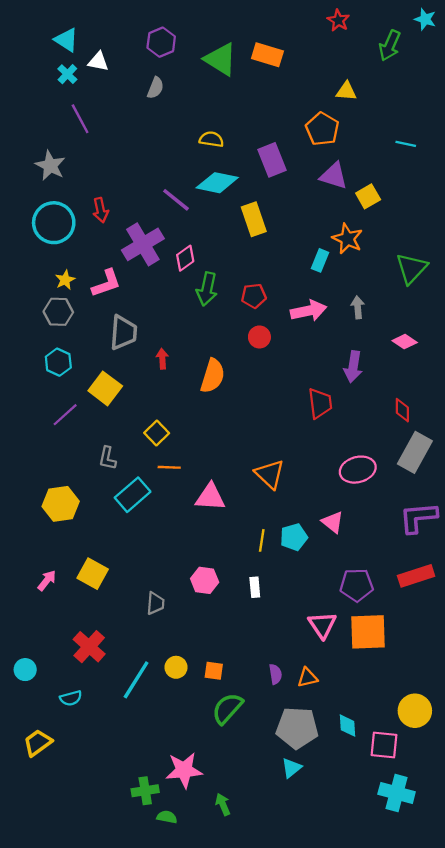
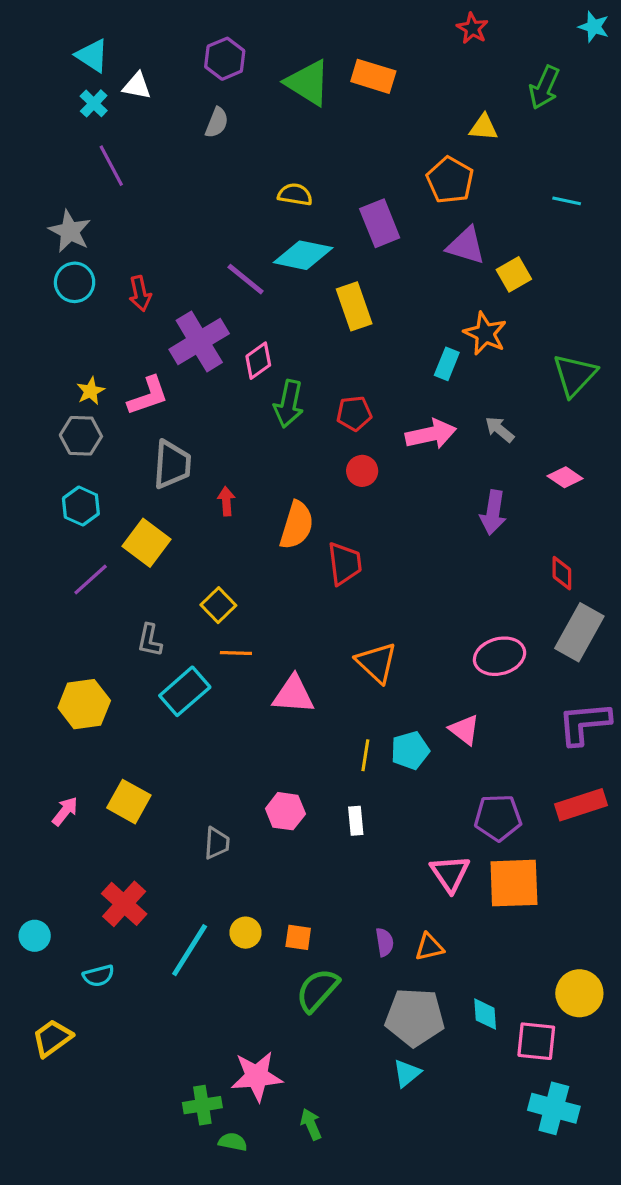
green arrow: (390, 46) -> (544, 87), moved
cyan circle: (54, 223) -> (75, 282), moved, size x0.7
gray arrow: (358, 307) -> (500, 429), turned -45
red trapezoid: (320, 403) -> (345, 564), moved

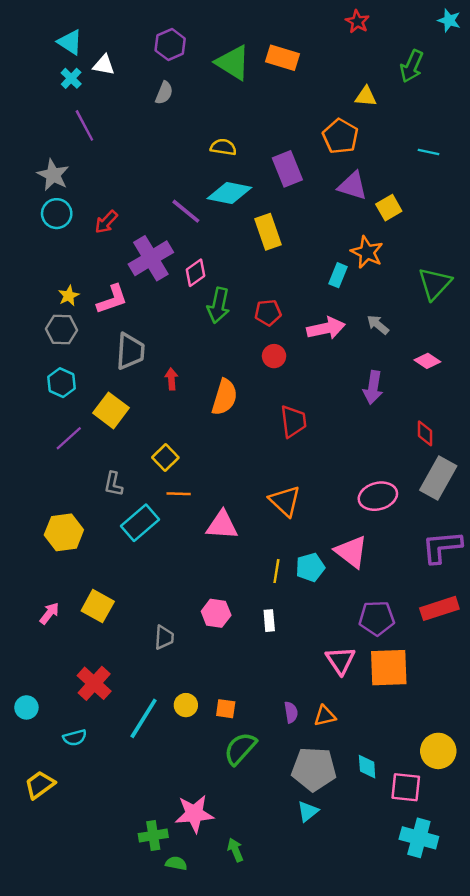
red arrow: (140, 294) -> (106, 222), turned 55
red trapezoid: (345, 564) -> (293, 421), moved
pink triangle: (464, 730) -> (351, 552), size x1.4

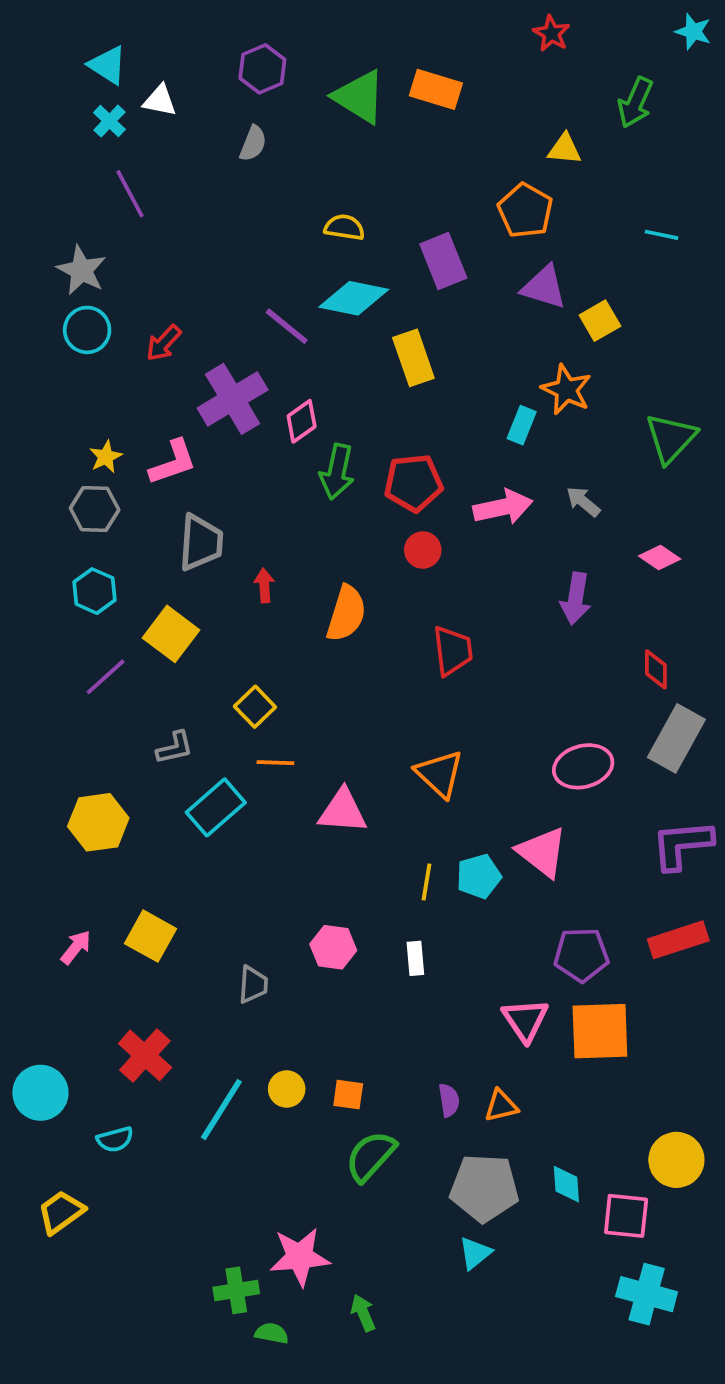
red pentagon: (268, 313) -> (413, 483), size x1.4
gray L-shape: (113, 484) -> (175, 748), turned -115
cyan circle: (26, 707) -> (40, 1093), size x1.5

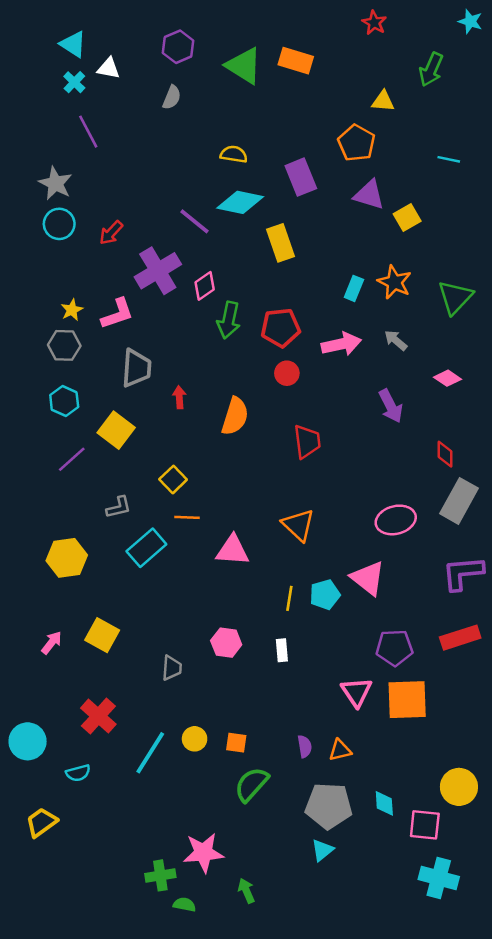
orange star: (566, 390) -> (394, 282), moved
purple arrow: (576, 599) -> (391, 406), turned -36

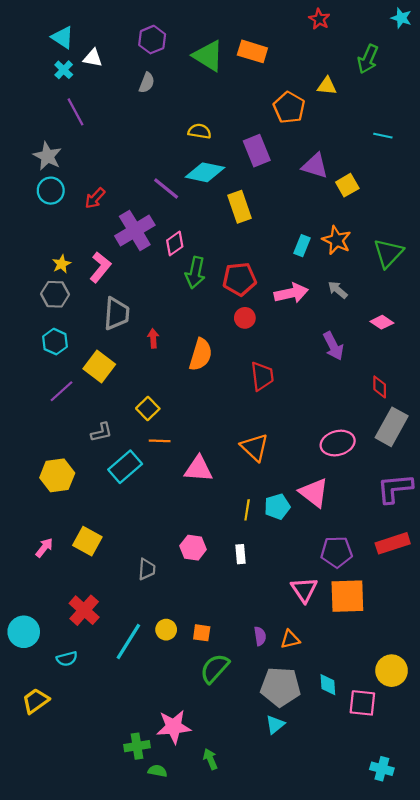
orange pentagon: (356, 143) -> (289, 108), moved
pink L-shape: (117, 314) -> (100, 267), turned -32
cyan cross: (439, 878) -> (382, 769), moved, size x0.7

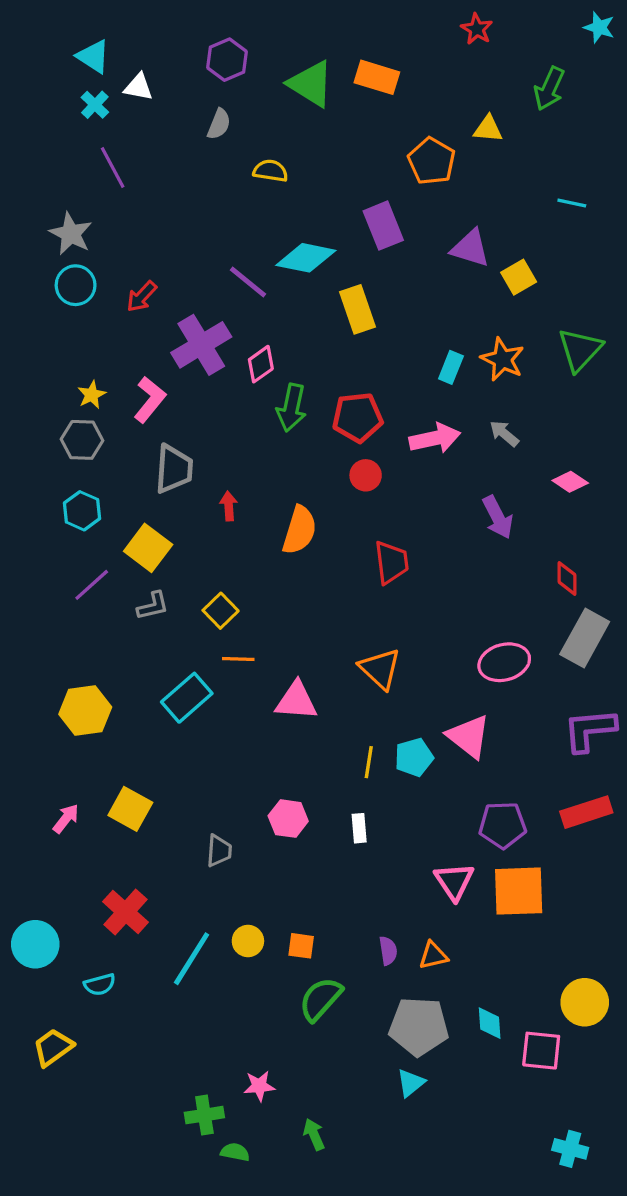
yellow semicircle: (200, 131) -> (271, 171), moved
green triangle: (388, 253) -> (580, 350), moved
gray L-shape: (101, 432) -> (153, 606), moved
pink star: (174, 727) -> (259, 1086), size x0.6

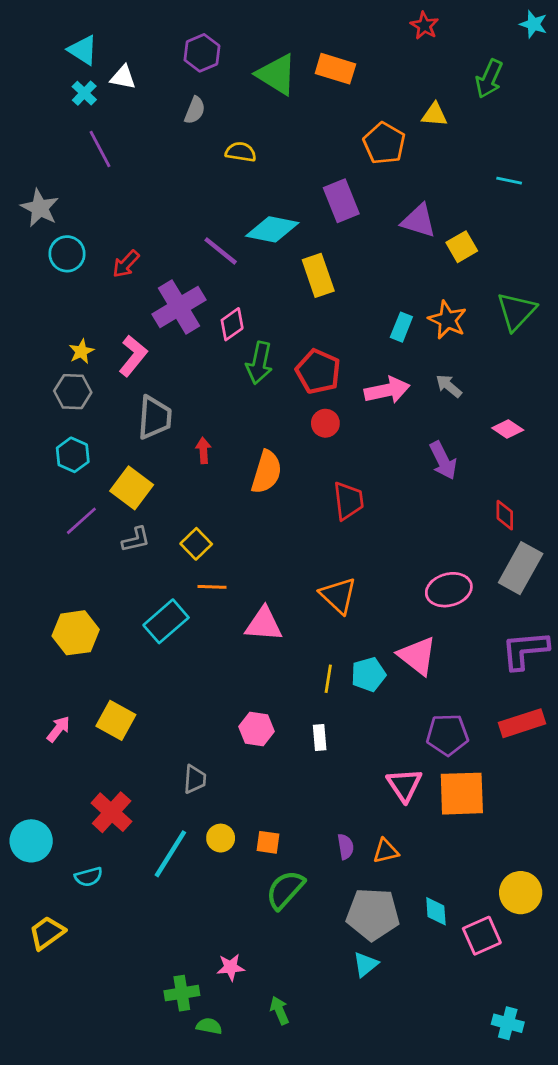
gray star: (71, 234) -> (40, 208), moved
red pentagon: (358, 417) -> (318, 372), turned 30
gray trapezoid: (219, 851) -> (195, 779), moved
pink square: (541, 1051) -> (482, 936), turned -30

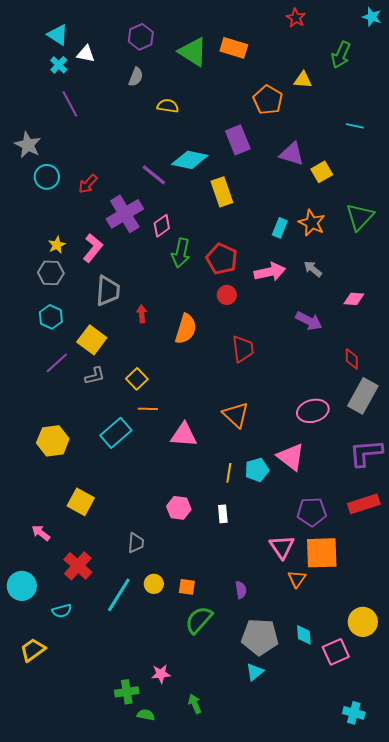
pink diamond: (508, 429) -> (354, 299), turned -30
purple arrow: (443, 461) -> (309, 321), turned -36
pink arrow: (58, 729) -> (41, 533), moved, turned -90
orange triangle: (386, 851) -> (297, 579), moved, turned -42

